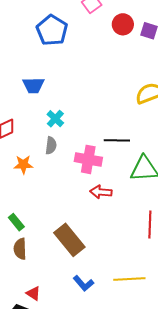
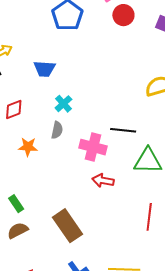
red circle: (123, 24) -> (123, 15), moved
brown semicircle: (20, 249) -> (18, 231), turned 60

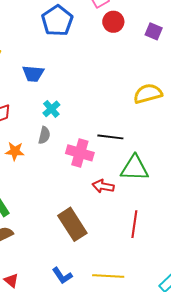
red arrow: (103, 181) -> (103, 186), moved
brown rectangle: (67, 226) -> (72, 224), moved

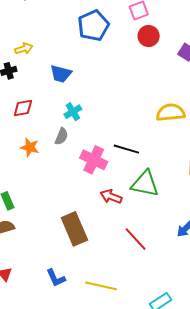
red line: (134, 224) -> (136, 239), turned -60

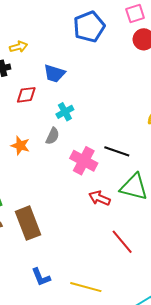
red diamond: (23, 108) -> (26, 95), moved
brown rectangle: (74, 229) -> (28, 223), moved

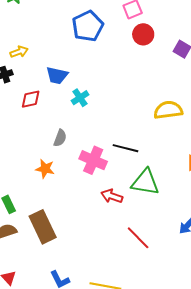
cyan cross: (65, 112) -> (80, 98), moved
orange star: (20, 146) -> (45, 169), moved

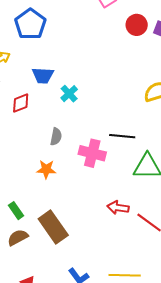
blue pentagon: (88, 26) -> (30, 24), moved
red circle: (143, 34) -> (137, 25), moved
red arrow: (112, 196) -> (118, 208), moved

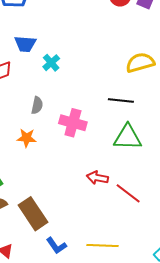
black line: (122, 136) -> (121, 101), moved
brown rectangle: (53, 227) -> (33, 214), moved

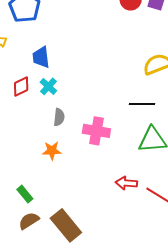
blue trapezoid: (25, 44) -> (41, 57), turned 85
cyan cross: (51, 63) -> (48, 86), moved

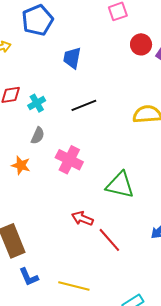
blue trapezoid: (41, 57) -> (72, 58), moved
black line: (142, 104) -> (84, 105), moved, turned -40

